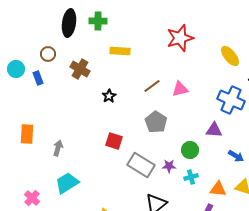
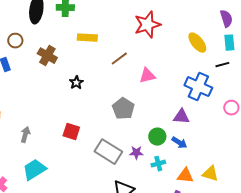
brown line: (152, 86) -> (119, 59), moved
red square: (114, 141) -> (71, 132), moved
blue arrow: (236, 156) -> (179, 143), moved

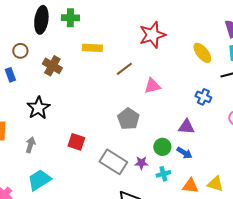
black star: (76, 83) -> (38, 108), moved, size x1.6
blue cross: (198, 87) -> (203, 97), size x0.6

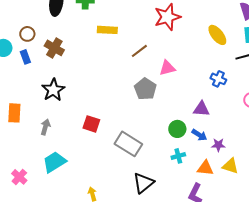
brown circle: (20, 51) -> (27, 34), moved
brown cross: (52, 66) -> (54, 48), moved
gray pentagon: (128, 119) -> (145, 89), moved
purple star: (141, 163) -> (218, 145), moved

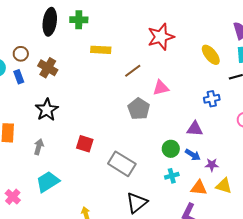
blue cross: (218, 79) -> (212, 99), turned -35

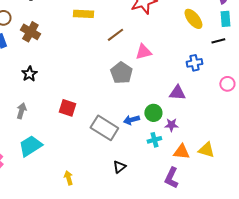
black star: (47, 110) -> (29, 74), size x0.7
blue arrow: (193, 155) -> (131, 120), moved, turned 133
purple star: (212, 165) -> (171, 125), moved
black triangle: (137, 203) -> (119, 167), size x0.6

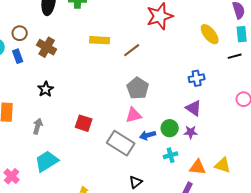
yellow rectangle: (83, 14) -> (100, 40), moved
pink triangle: (143, 52) -> (134, 115), moved
blue cross: (194, 63) -> (197, 78), moved
purple triangle: (177, 93) -> (194, 108), turned 30
purple star: (171, 125) -> (191, 132), moved

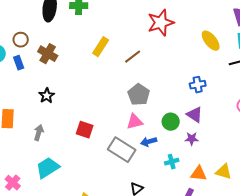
yellow rectangle: (100, 40) -> (101, 47), turned -60
green circle: (170, 128) -> (171, 122), moved

